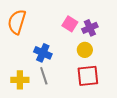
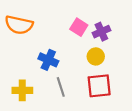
orange semicircle: (17, 22) -> (19, 25), turned -95
gray line: (44, 76) -> (61, 87), moved

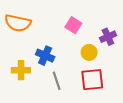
purple cross: (101, 32) -> (108, 37), moved
yellow cross: (22, 90) -> (21, 70), moved

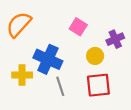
orange semicircle: (18, 23) -> (19, 25), turned 120
blue cross: (45, 56) -> (48, 59), size x1.4

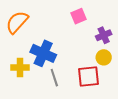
pink square: (78, 27) -> (78, 16), moved, turned 35
yellow circle: (95, 56) -> (104, 57), moved

